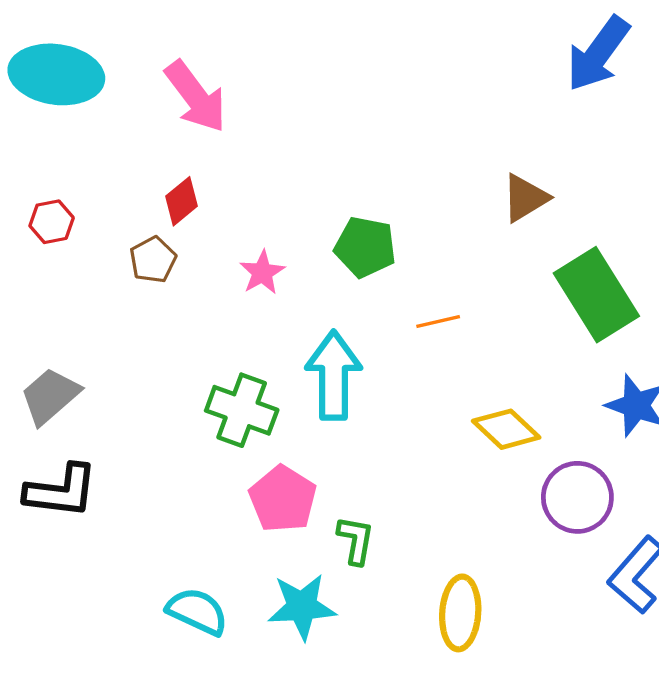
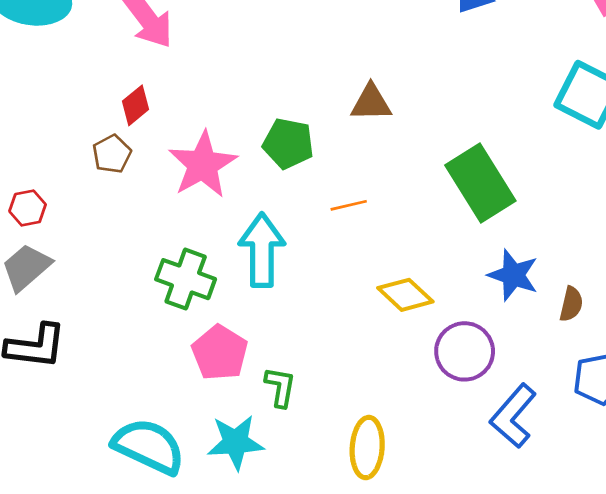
brown triangle: (525, 198) -> (371, 103), moved, turned 30
red hexagon: (52, 222) -> (28, 208), moved
pink star: (262, 272) -> (203, 165), size x1.8
cyan semicircle: (197, 611) -> (149, 446), size x1.4

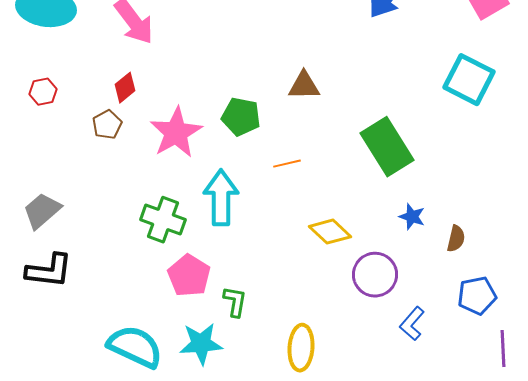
red hexagon: (28, 208) -> (43, 92), moved
blue star: (513, 275) -> (412, 217), size x0.7
blue L-shape: (513, 416) -> (412, 324), size x0.7

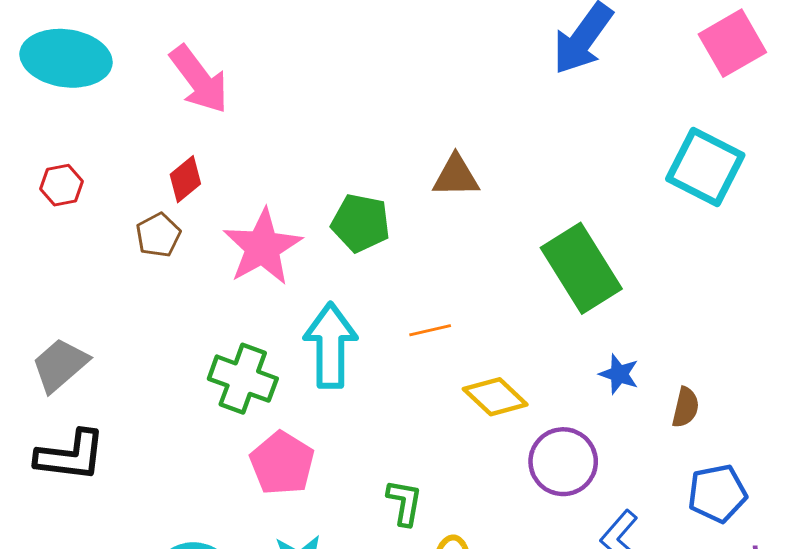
orange line: (287, 164) -> (430, 330), moved
green L-shape: (235, 302) -> (404, 502), moved

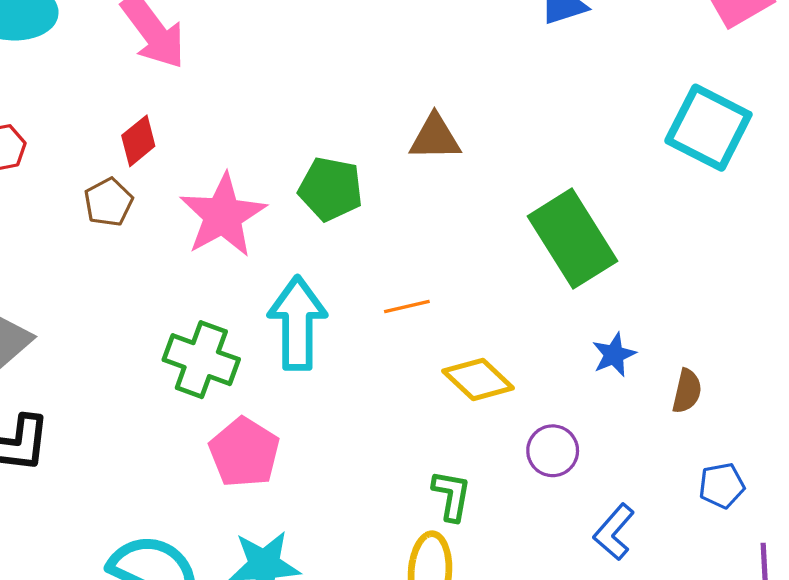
blue star: (619, 374) -> (614, 355), turned 30
purple circle: (563, 462) -> (553, 451), size x0.7
blue pentagon: (717, 493) -> (722, 486), size x0.7
green L-shape: (404, 502) -> (452, 496), moved

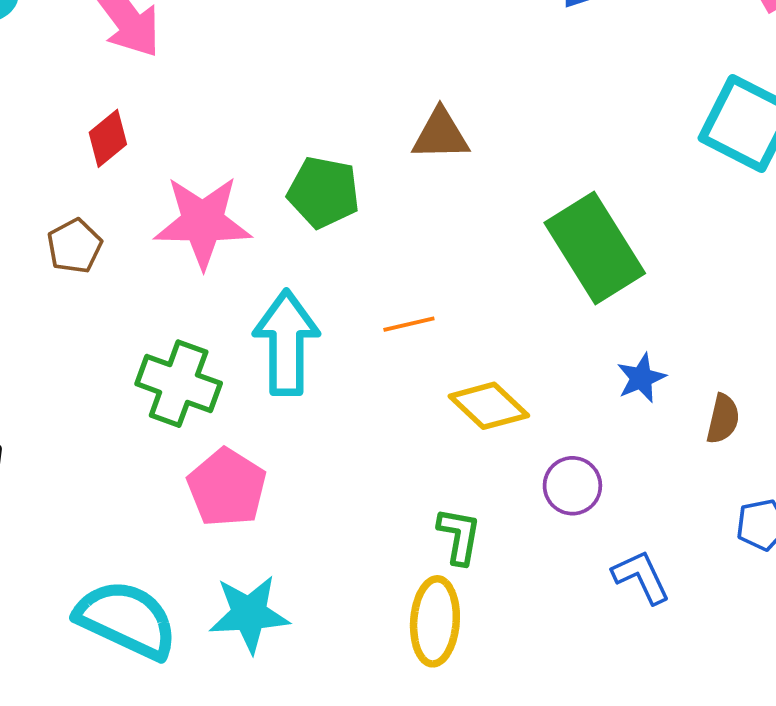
brown pentagon: (108, 202) -> (75, 246), moved
pink star: (223, 215) -> (203, 222), turned 30
blue L-shape: (614, 532) -> (641, 577), turned 114

